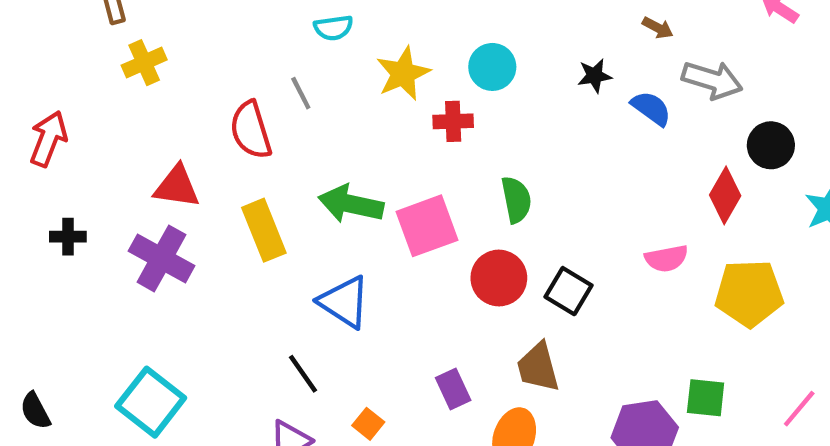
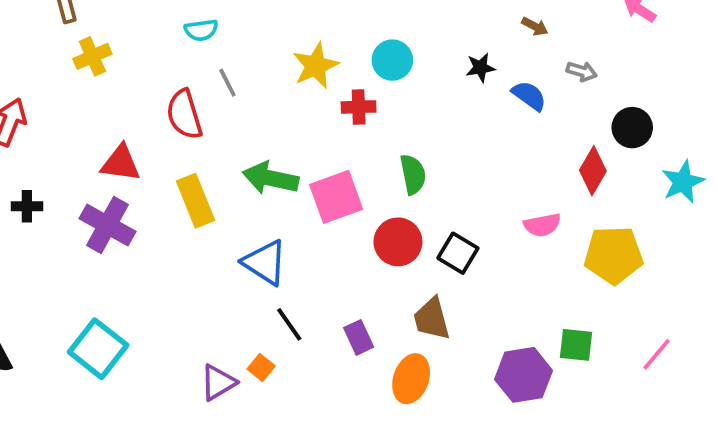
cyan semicircle: (333, 28) -> (201, 30), moved
gray arrow: (712, 80) -> (582, 71), size x0.6
black line: (303, 374) -> (289, 324), moved
orange square: (368, 424) -> (261, 367), moved

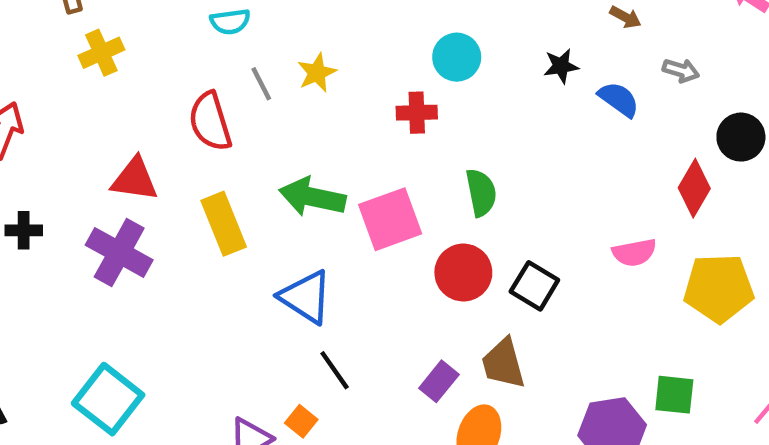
yellow star: (316, 66) -> (317, 73), moved, size x0.7
purple rectangle: (359, 337) -> (439, 381), moved, turned 64

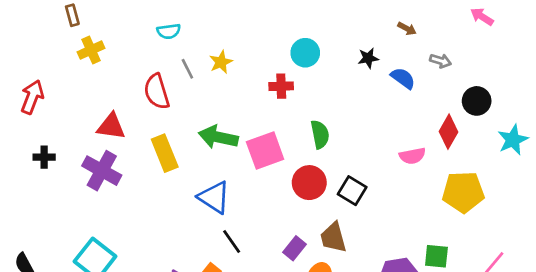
pink semicircle: (634, 253) -> (412, 156), moved

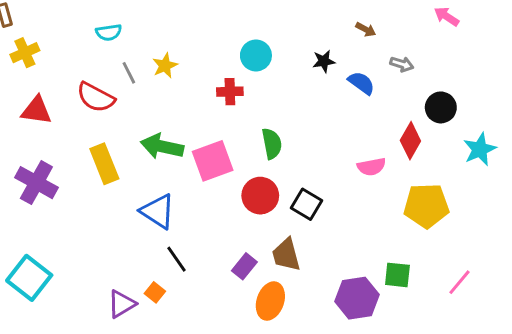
red semicircle: (157, 92) -> (96, 97), turned -45
red triangle: (111, 126) -> (36, 110), moved

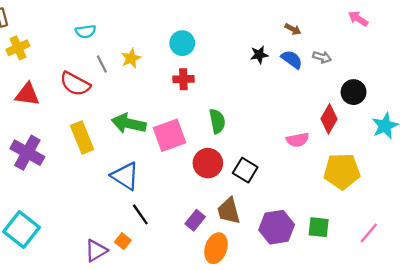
cyan circle: (256, 55) -> (182, 43), moved
blue semicircle: (361, 83) -> (292, 59), moved
purple hexagon: (357, 298) -> (277, 227), moved

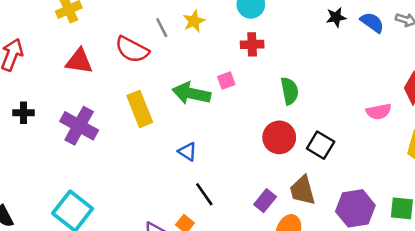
pink square: (169, 135) -> (226, 81), moved, size x0.5
blue triangle: (125, 176) -> (188, 152), size x0.6

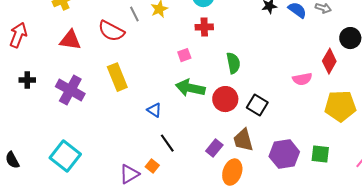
green arrow: (191, 93) -> (190, 88), moved

